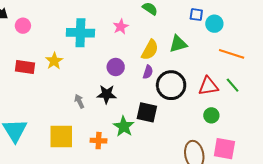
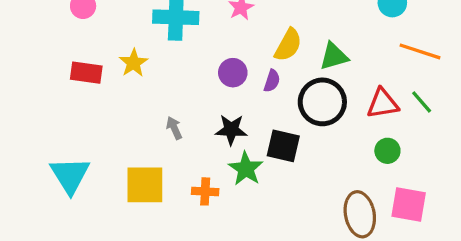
green triangle: (178, 44) -> (334, 56), moved
purple semicircle: (148, 72) -> (272, 81), moved
black star: (107, 94) -> (231, 130), moved

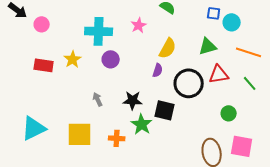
green triangle: (334, 56) -> (208, 46), moved
purple circle: (233, 73) -> (111, 59), moved
red triangle: (383, 104) -> (219, 74), moved
cyan triangle: (70, 175) -> (34, 128), turned 36

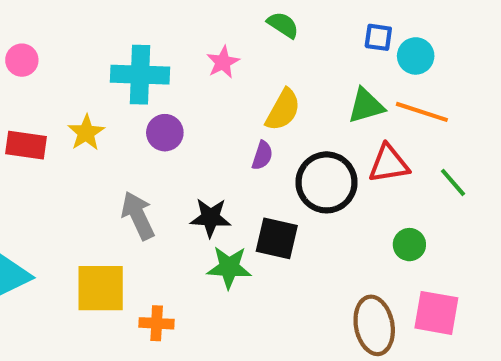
orange line: (249, 52) -> (422, 112), moved
gray arrow: (98, 99) -> (138, 216), size x1.6
green star: (142, 124) -> (229, 267), turned -30
orange cross: (117, 138) -> (157, 323), moved

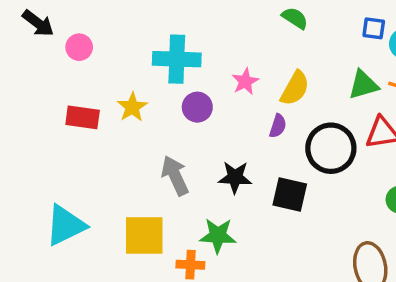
pink star: (223, 62) -> (245, 81), moved
green star: (229, 267) -> (218, 236), moved

